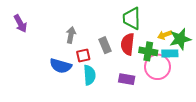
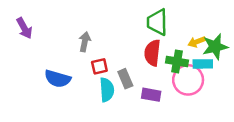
gray rectangle: (105, 45) -> (125, 79), moved
blue semicircle: (61, 66) -> (58, 79), moved

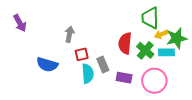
green trapezoid: (157, 22) -> (150, 18), moved
green cross: (177, 61) -> (145, 50), turned 30
pink circle: (188, 80) -> (154, 81), moved

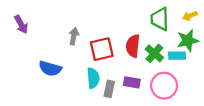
yellow arrow: (161, 34) -> (190, 16), moved
red square: (82, 54) -> (102, 49), moved, size x1.6
gray rectangle: (103, 65) -> (109, 89), moved, turned 35

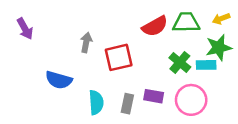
green trapezoid: (160, 19) -> (186, 22), turned 90
red semicircle: (133, 46) -> (155, 26), moved, turned -125
cyan semicircle: (93, 78) -> (96, 102), moved

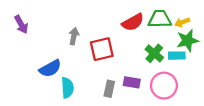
yellow arrow: (221, 19) -> (182, 22), moved
blue semicircle: (59, 80) -> (50, 68), turned -45
cyan semicircle: (96, 102) -> (67, 88), moved

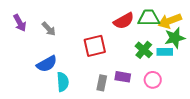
yellow arrow: (182, 22) -> (170, 21), size x1.6
gray arrow: (74, 36) -> (49, 29), moved, turned 126
pink circle: (164, 86) -> (153, 80), size x0.7

